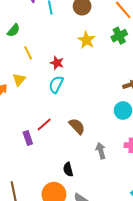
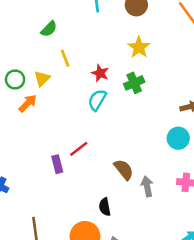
green cross: (119, 36) -> (134, 83), moved
yellow triangle: (19, 80) -> (42, 79), moved
brown semicircle: (77, 126) -> (124, 170), moved

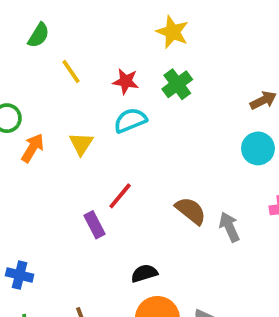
yellow triangle: (42, 79) -> (81, 144), moved
cyan semicircle: (97, 100) -> (130, 120), turned 50
black semicircle: (105, 207) -> (144, 273), moved, turned 96

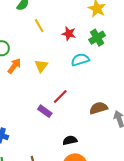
cyan semicircle: (130, 120) -> (80, 60), moved
brown semicircle: (191, 211) -> (98, 108), turned -60
purple rectangle: (95, 225) -> (45, 111), turned -32

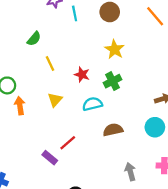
orange arrow: (14, 66) -> (20, 106), turned -49
yellow triangle: (41, 66) -> (55, 100), moved
brown semicircle: (98, 108) -> (113, 130), moved

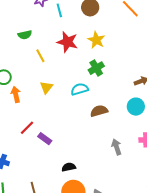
green semicircle: (34, 39) -> (25, 35), turned 40
red star: (82, 75) -> (67, 42), moved, size x1.5
red line: (68, 143) -> (27, 128), moved

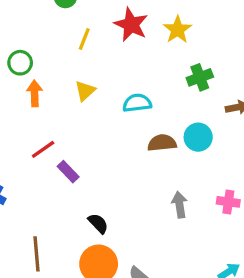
yellow line: (40, 56) -> (84, 39), turned 40
green cross: (96, 68) -> (200, 77), moved
cyan circle: (136, 107) -> (198, 137), moved
black semicircle: (69, 167) -> (98, 223), turned 48

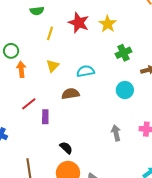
brown semicircle: (162, 143) -> (70, 94), moved
purple rectangle: (68, 172) -> (45, 117), turned 48

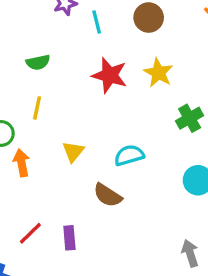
yellow line: (50, 33) -> (37, 108), moved
brown semicircle: (70, 94) -> (108, 195), turned -132
red line: (29, 104) -> (30, 233), moved

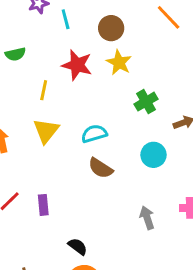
brown circle: (149, 18) -> (111, 28), moved
yellow line: (37, 108) -> (44, 90), moved
yellow triangle: (73, 152) -> (46, 131), size x1.4
brown semicircle: (108, 195) -> (101, 168), moved

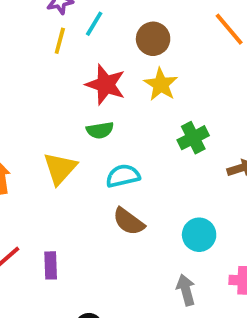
cyan line: (66, 19) -> (94, 24), turned 42
green semicircle: (15, 54) -> (100, 130), moved
yellow line: (44, 90) -> (60, 41), moved
cyan circle: (153, 155) -> (199, 235), moved

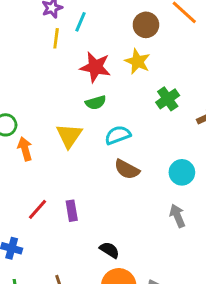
brown circle: (153, 39) -> (146, 25), moved

